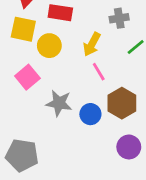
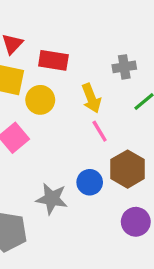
yellow arrow: (92, 44) -> (91, 98), turned -50
gray star: (59, 103) -> (52, 199), moved

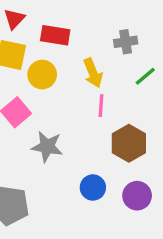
pink line: (100, 131) -> (101, 106), turned 35
blue circle: (90, 182) -> (93, 187), moved
gray star: (52, 199) -> (47, 147), moved

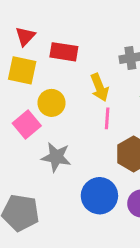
yellow circle: (42, 75) -> (51, 103), moved
blue circle: (93, 187) -> (99, 196), size x1.5

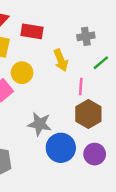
pink line: (107, 118) -> (81, 86), moved
gray star: (56, 157) -> (40, 124), moved

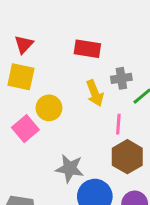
red rectangle: (32, 31) -> (87, 49), moved
gray cross: (86, 36) -> (121, 78), moved

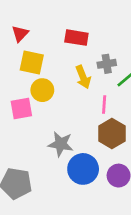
yellow square: (21, 77) -> (32, 63), moved
pink square: (25, 129) -> (21, 109), turned 30

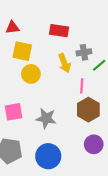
red triangle: (20, 34) -> (13, 27), turned 40
pink square: (21, 109) -> (14, 112), moved
blue circle: (83, 169) -> (48, 156), moved

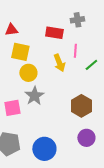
gray cross: (84, 52) -> (77, 20), moved
pink line: (82, 86) -> (75, 51), moved
gray star: (46, 118) -> (34, 96), moved, turned 30

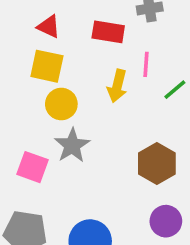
red triangle: (11, 30) -> (49, 27), moved, turned 32
yellow arrow: (59, 63) -> (117, 86), turned 36
pink square: (12, 108) -> (32, 167), turned 30

